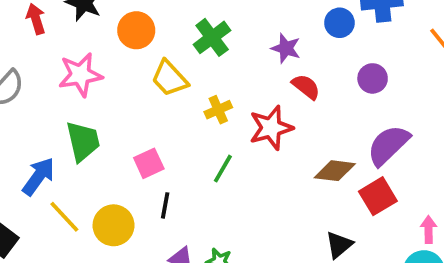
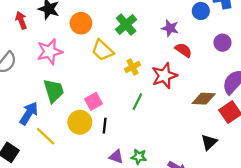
yellow circle: (114, 225) -> (80, 122), moved

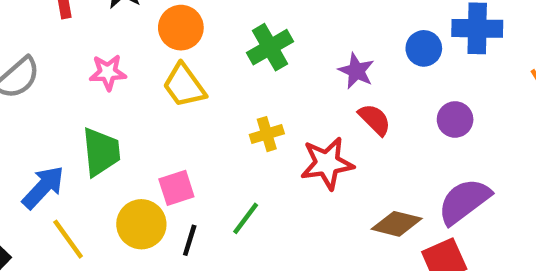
yellow trapezoid: (102, 50) -> (184, 86), moved
pink star: (50, 52) -> (108, 72), size x0.7
green line: (137, 102) -> (246, 218), moved

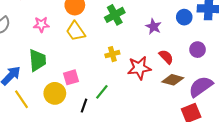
red semicircle: (375, 120) -> (166, 57), moved
brown diamond: (397, 224) -> (173, 80), moved
black line: (190, 240) -> (84, 106), moved

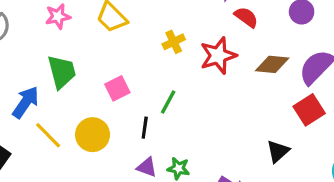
red semicircle: (166, 57) -> (246, 17), moved
yellow circle: (55, 93) -> (93, 135), moved

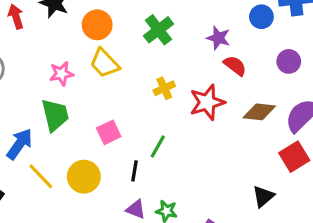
pink star: (58, 16) -> (62, 74), moved

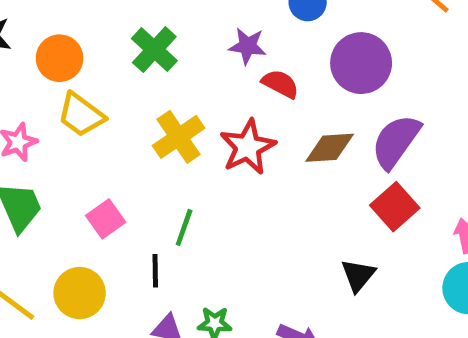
purple circle: (289, 61) -> (361, 63), size x1.6
yellow cross: (164, 88) -> (179, 137), size x1.5

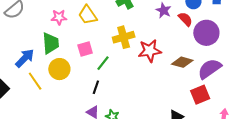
red semicircle: (280, 84) -> (185, 19), moved
pink square: (106, 219) -> (85, 49), moved
green line: (184, 227) -> (103, 63), moved
yellow circle: (80, 293) -> (59, 69), moved

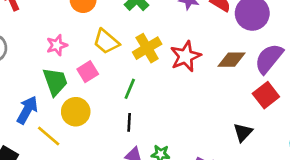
yellow trapezoid: (88, 15) -> (106, 42), moved
pink square: (85, 49) -> (88, 72), moved

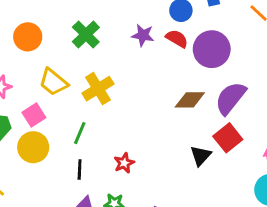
red star: (185, 56) -> (124, 163), moved, size x0.6
yellow circle: (76, 112) -> (33, 147), moved
black triangle: (243, 132) -> (201, 156), moved

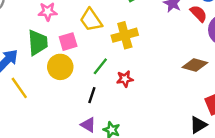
black triangle: (201, 156) -> (198, 125), moved
red star: (124, 163) -> (125, 79), moved

